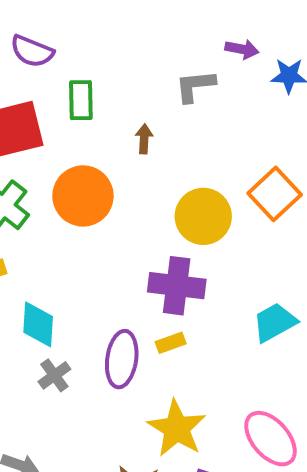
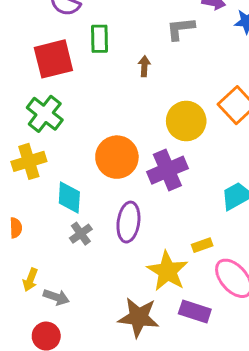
orange circle: (83, 196) -> (117, 157), moved
purple cross: (177, 286) -> (167, 170), turned -30
yellow rectangle: (171, 343) -> (202, 245), moved

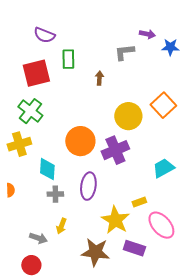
gray cross: (81, 234) -> (55, 194), turned 35
yellow arrow: (30, 280) -> (61, 226), moved

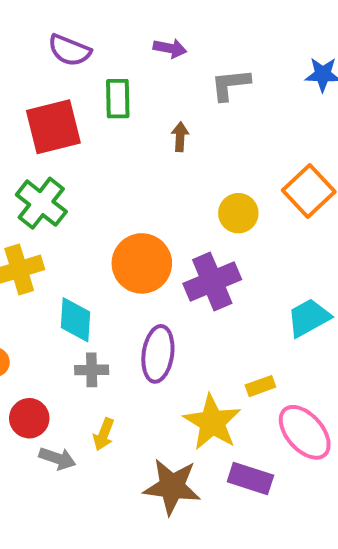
purple arrow: (147, 34) -> (170, 48), moved
yellow circle: (128, 116) -> (238, 213), size x0.7
red circle: (31, 265) -> (29, 418), moved

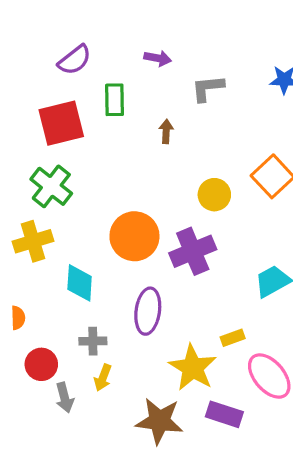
purple semicircle: (69, 50) -> (75, 60), turned -60
gray cross: (92, 370) -> (93, 341), moved
gray arrow: (57, 458) -> (65, 398), turned 56

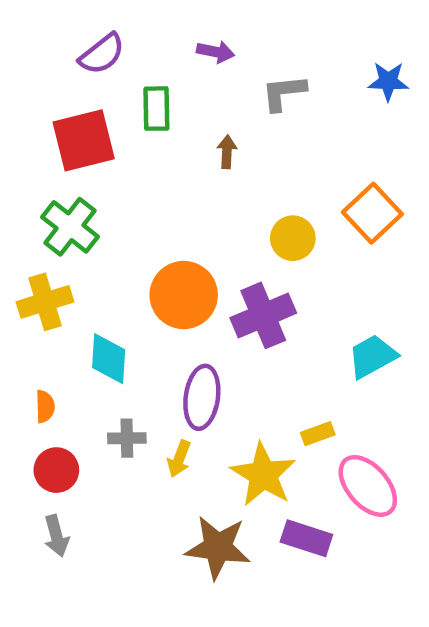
orange semicircle: (18, 318) -> (45, 406), moved
yellow arrow: (103, 378) -> (179, 459), moved
gray arrow: (65, 398) -> (56, 536), moved

